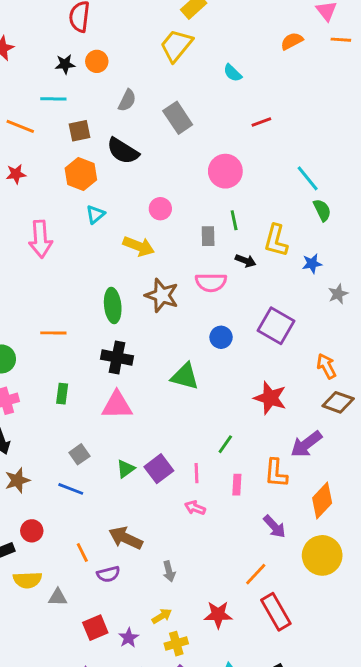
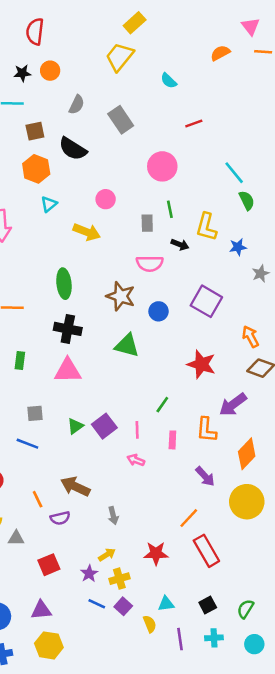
brown star: (162, 295) -> (121, 296), moved
gray square: (79, 454) -> (35, 413), turned 30
purple star: (129, 638) -> (89, 574), moved

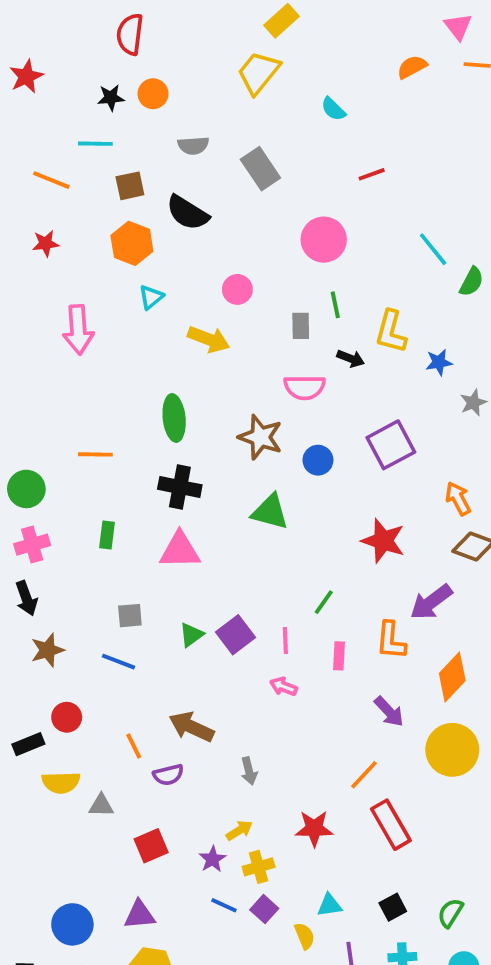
gray semicircle: (77, 105) -> (193, 146), turned 60
green semicircle: (247, 200) -> (471, 282), moved, turned 54
purple square: (206, 301) -> (391, 445), turned 32

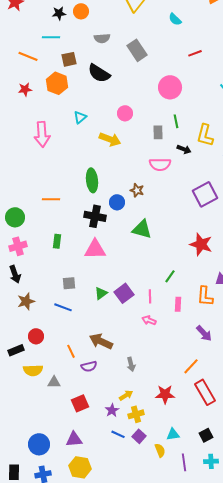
orange hexagon: (132, 243) -> (57, 83), moved
brown star: (260, 437) -> (137, 190), size x0.6
blue circle: (318, 460) -> (117, 202), moved

